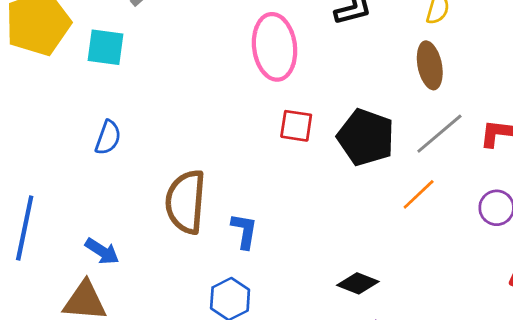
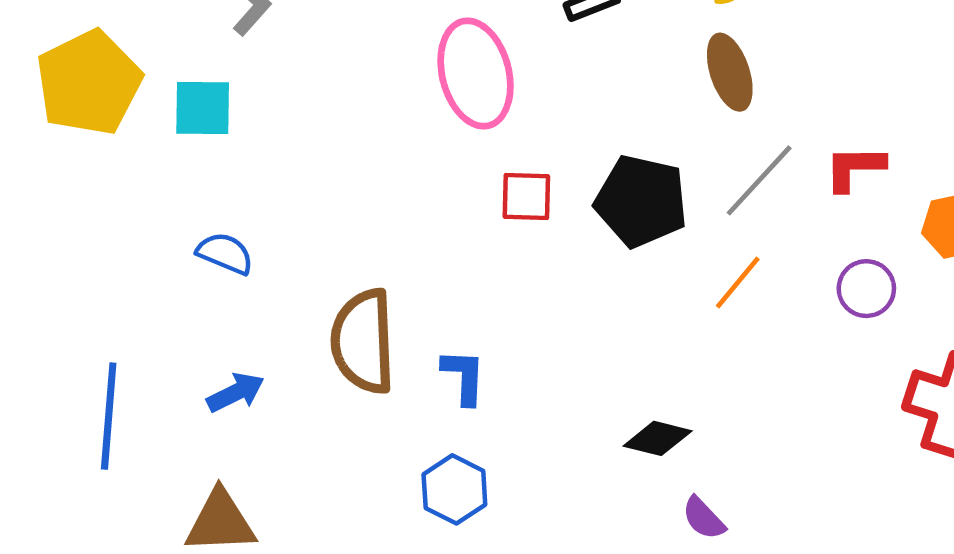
blue semicircle: (108, 138) -> (225, 253), turned -80
blue arrow: (102, 251) -> (236, 393), moved, turned -52

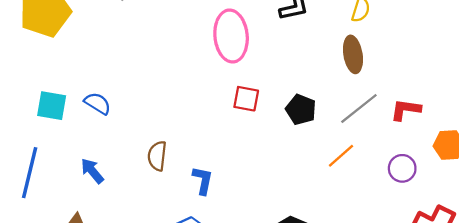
cyan square: (203, 108) -> (52, 106), moved
black pentagon: (641, 201) -> (301, 110), size x0.7
brown semicircle: (363, 341) -> (157, 156), size x0.6
blue arrow: (236, 393) -> (92, 171), turned -112

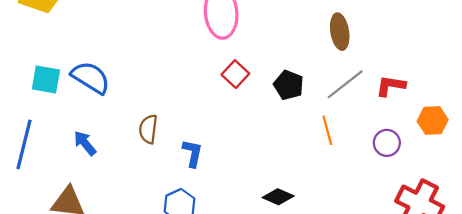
red square: (246, 99) -> (235, 74), turned 32
blue semicircle: (98, 103) -> (91, 78), size x1.5
orange line: (341, 156) -> (327, 130), turned -64

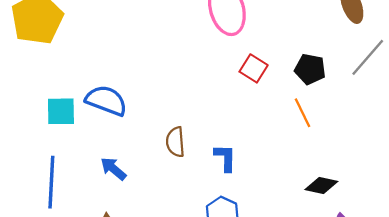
orange line: (327, 130) -> (303, 113), moved

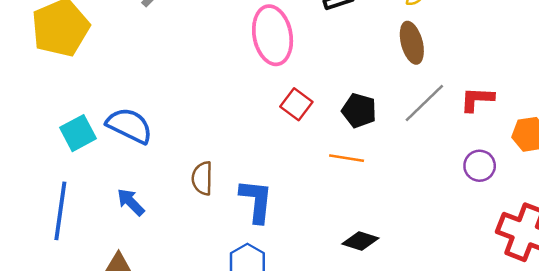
cyan square: (61, 111) -> (78, 133), turned -32
orange line: (303, 113) -> (347, 158), turned -60
blue L-shape: (225, 158) -> (256, 201), size x1.4

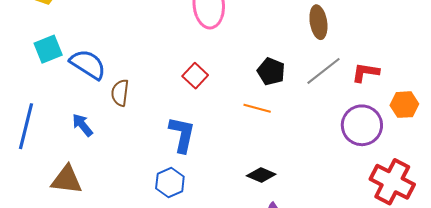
red square: (296, 104) -> (195, 76), moved
cyan square: (78, 133) -> (48, 49), moved
purple circle: (480, 166) -> (362, 125), size x1.6
brown semicircle: (202, 178) -> (120, 93), moved

